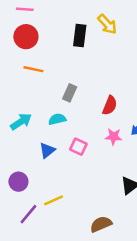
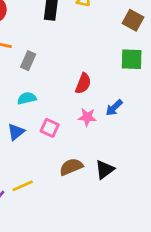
gray rectangle: (70, 93) -> (28, 61), moved
brown semicircle: (101, 224) -> (71, 167), moved

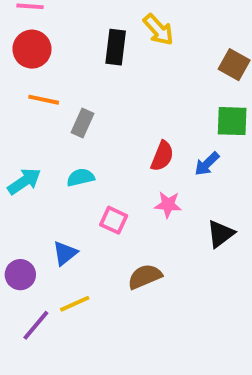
blue arrow: (114, 108) -> (207, 164), moved
blue triangle: (16, 132) -> (65, 253), moved
black triangle: (105, 170) -> (221, 234), moved

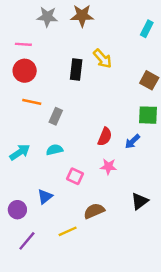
black triangle: (221, 234) -> (140, 201), moved
yellow line: (75, 304) -> (68, 231), moved

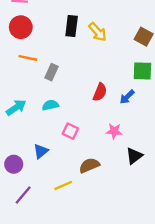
yellow arrow: (102, 59) -> (98, 32), moved
pink star: (108, 167) -> (114, 131), moved

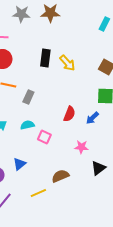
pink square: (70, 131) -> (44, 137), moved

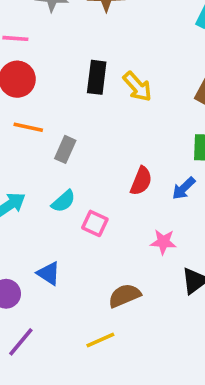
cyan semicircle: (27, 125) -> (63, 201), turned 152
blue triangle: (19, 164) -> (49, 273), turned -48
yellow line: (38, 193) -> (100, 340), moved

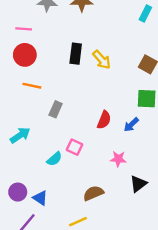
gray rectangle: (65, 149) -> (56, 109), moved
cyan semicircle: (63, 201) -> (54, 159), moved
blue triangle: (49, 273) -> (40, 198), moved

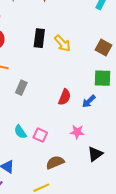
pink square: (74, 147) -> (40, 135), moved
cyan semicircle: (54, 159) -> (20, 132), turned 96

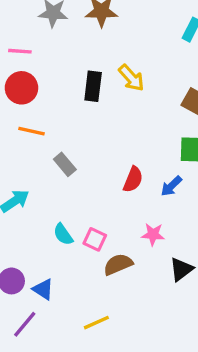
yellow arrow: (62, 43) -> (131, 78), moved
gray rectangle: (21, 88) -> (65, 164), turned -64
brown semicircle: (55, 162) -> (118, 264), moved

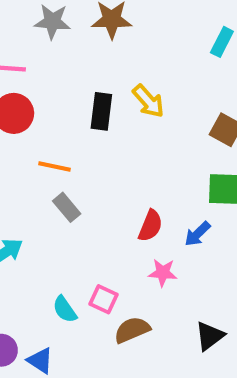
orange line: (31, 131) -> (54, 166), moved
cyan semicircle: (63, 234) -> (65, 309), moved
pink star: (153, 234) -> (163, 273), moved

